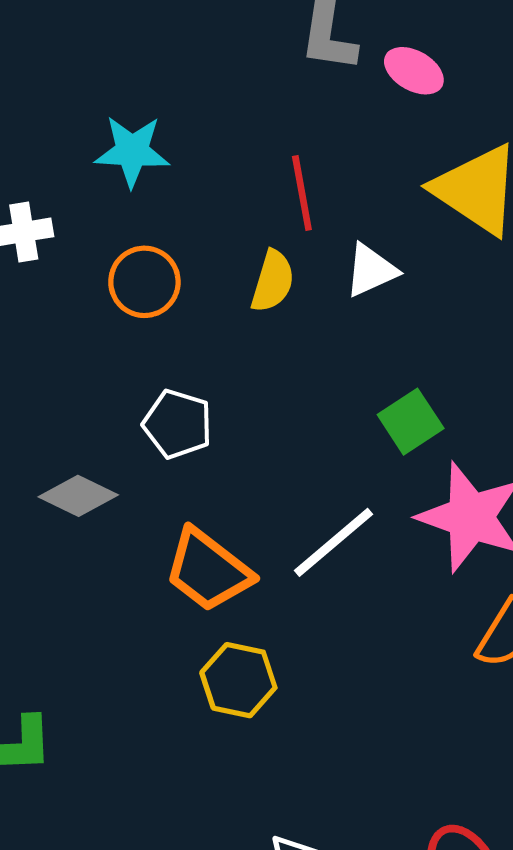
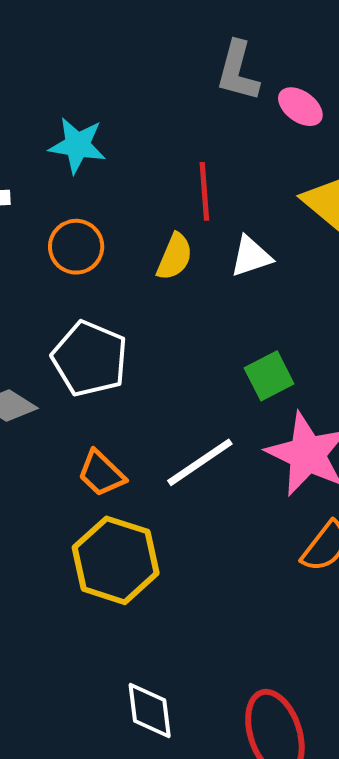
white pentagon: (178, 424) -> (90, 359), size x1.4
orange trapezoid: (208, 570) -> (101, 473), size x0.7
yellow hexagon: (238, 680) -> (116, 560), size x1.5

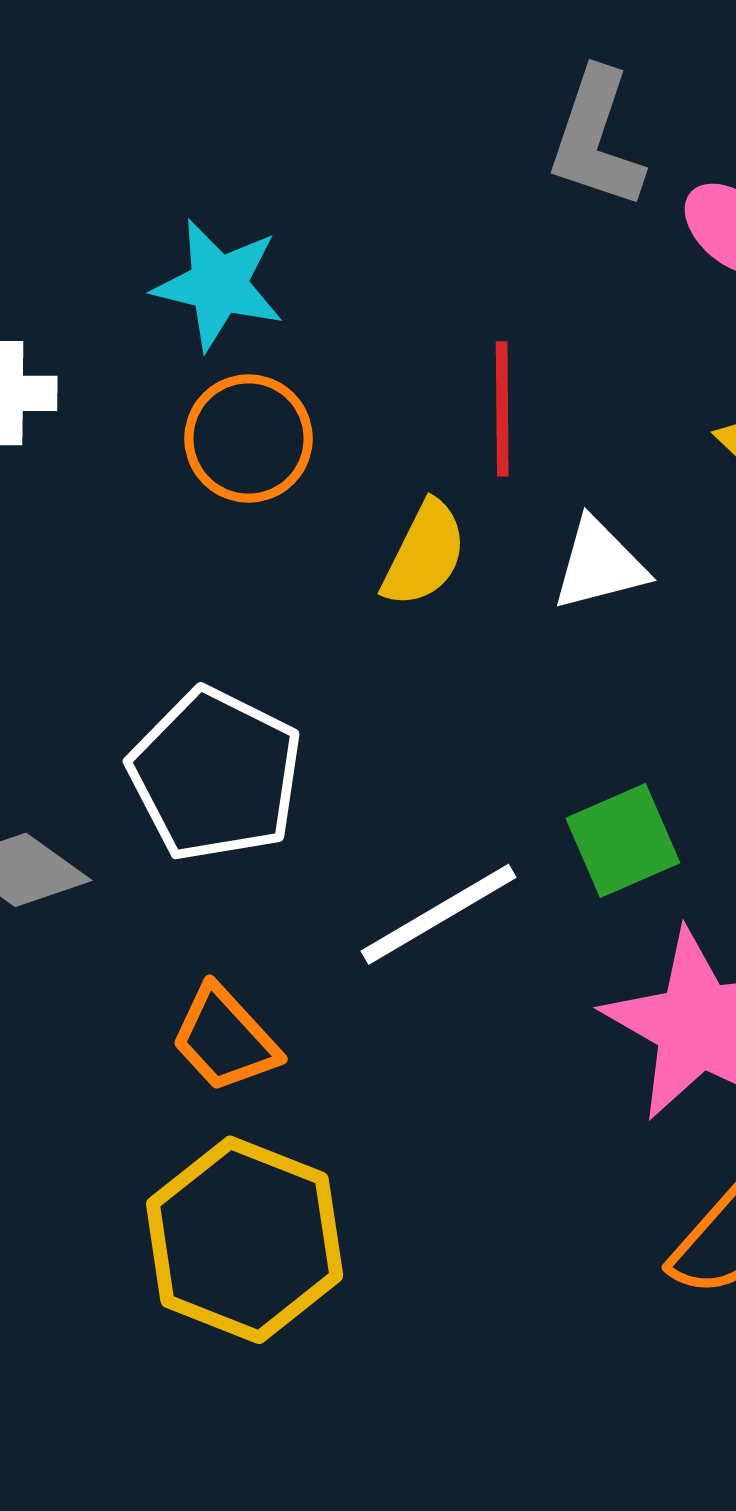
orange circle: (76, 247) -> (249, 439), moved
white line: (200, 462) -> (439, 914), moved

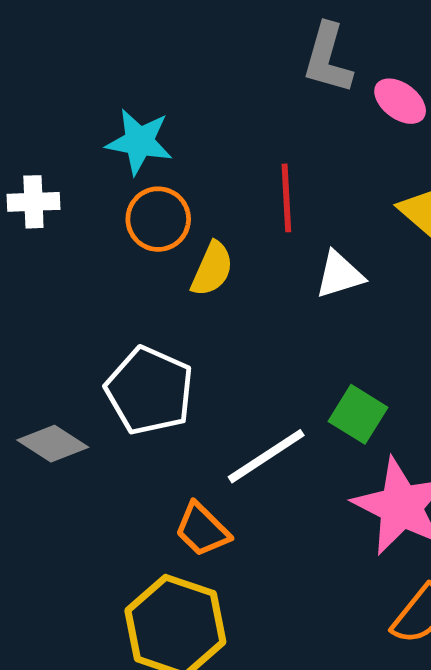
yellow semicircle: (424, 554) -> (212, 269), moved
green square: (623, 841) -> (358, 414), turned -32
orange trapezoid: (225, 1039) -> (202, 530), moved

